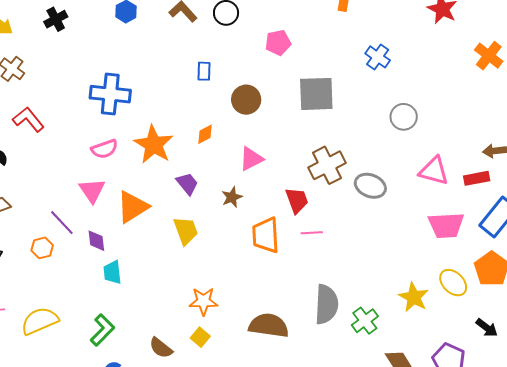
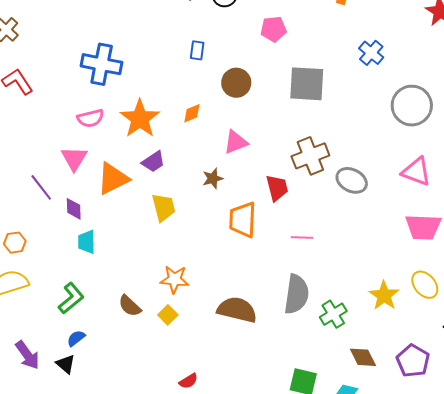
gray circle: (404, 117) -> (412, 106), moved, size x1.5
purple trapezoid: (187, 184) -> (153, 162), moved, turned 90
pink line: (312, 233) -> (302, 237), moved
orange hexagon: (42, 248) -> (15, 243), moved
brown semicircle: (161, 348) -> (130, 306), moved

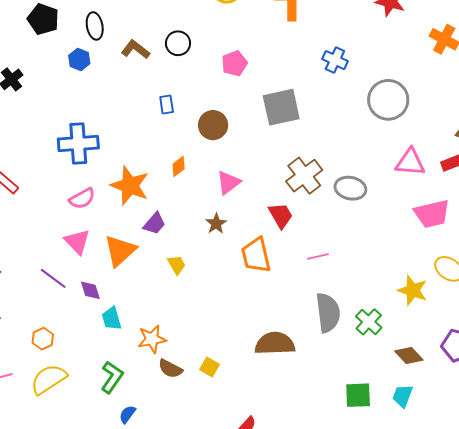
yellow trapezoid: (164, 207) -> (177, 265), size x0.7
orange star: (174, 279) -> (152, 339), moved

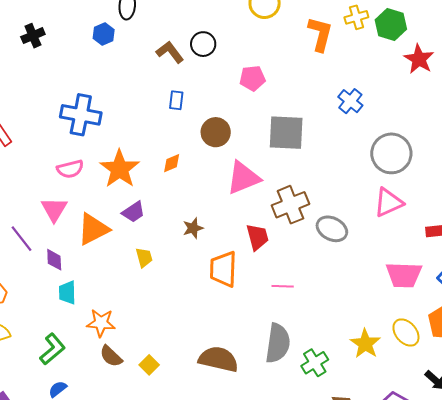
brown L-shape: (135, 49) -> (170, 52), moved
pink triangle: (410, 162) -> (388, 202), moved, turned -44
pink triangle: (228, 182) -> (243, 178), moved, size x1.4

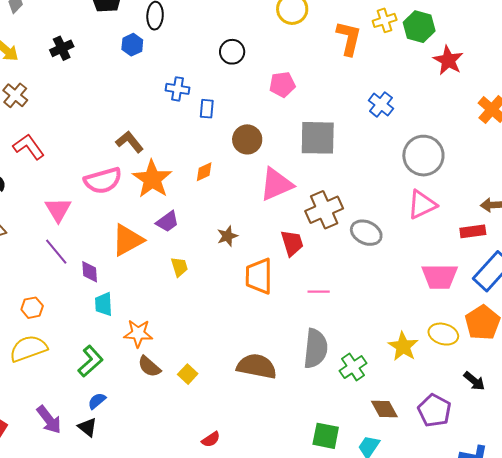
brown L-shape: (170, 52) -> (130, 142), moved
blue cross: (81, 115) -> (177, 89), moved, size x0.6
pink semicircle: (70, 169) -> (103, 181), size x1.4
pink triangle: (54, 209) -> (58, 210), moved
yellow ellipse: (406, 333) -> (443, 334), turned -32

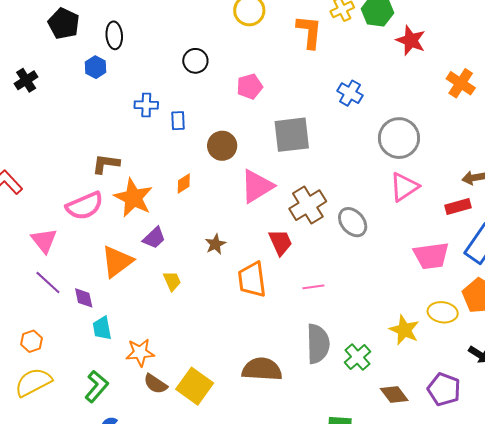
brown L-shape: (130, 142) -> (106, 164), turned -36
gray ellipse: (366, 233) -> (353, 222), turned 32
yellow square: (188, 374) -> (195, 386), size x1.8

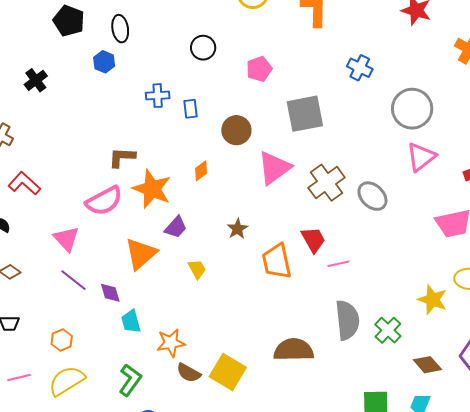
red trapezoid: (280, 242) -> (313, 240), moved

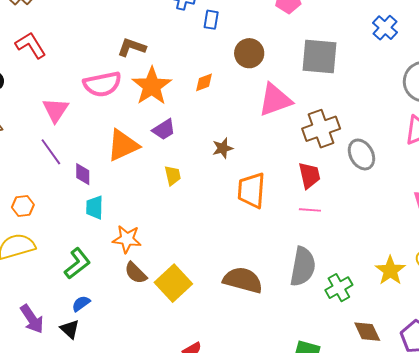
red trapezoid: (313, 240) -> (309, 175), moved

